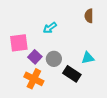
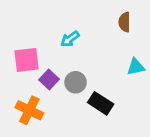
cyan triangle: (88, 58) -> (136, 67), moved
orange cross: (34, 79) -> (29, 110), moved

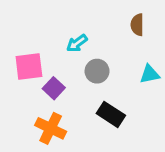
gray circle: (76, 82) -> (97, 71), moved
orange cross: (29, 110) -> (51, 128), moved

